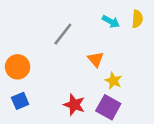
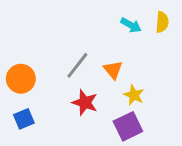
gray line: (63, 34) -> (77, 65), moved
red star: (74, 105) -> (85, 103), moved
purple square: (108, 107) -> (128, 126), turned 35

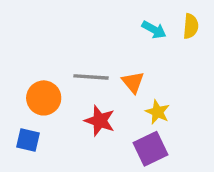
gray line: (77, 65) -> (91, 77), turned 56
orange circle: (21, 79) -> (44, 98), moved
blue square: (24, 119) -> (28, 140), turned 36

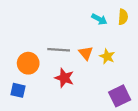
yellow star: (157, 112) -> (107, 56), moved
purple square: (150, 149) -> (120, 96), moved

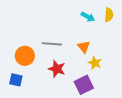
orange triangle: (86, 53) -> (84, 47), moved
yellow star: (107, 56) -> (95, 63), moved
purple square: (120, 96) -> (84, 85), moved

